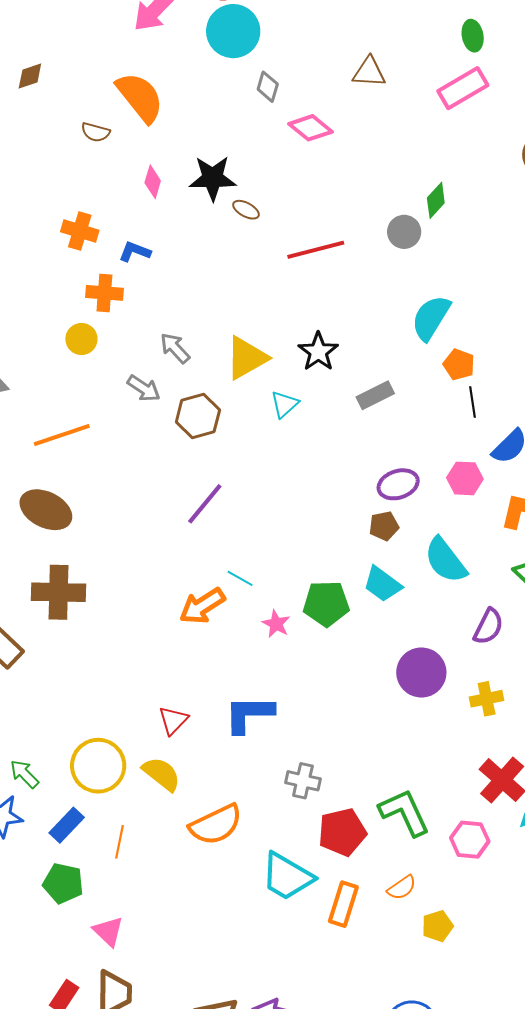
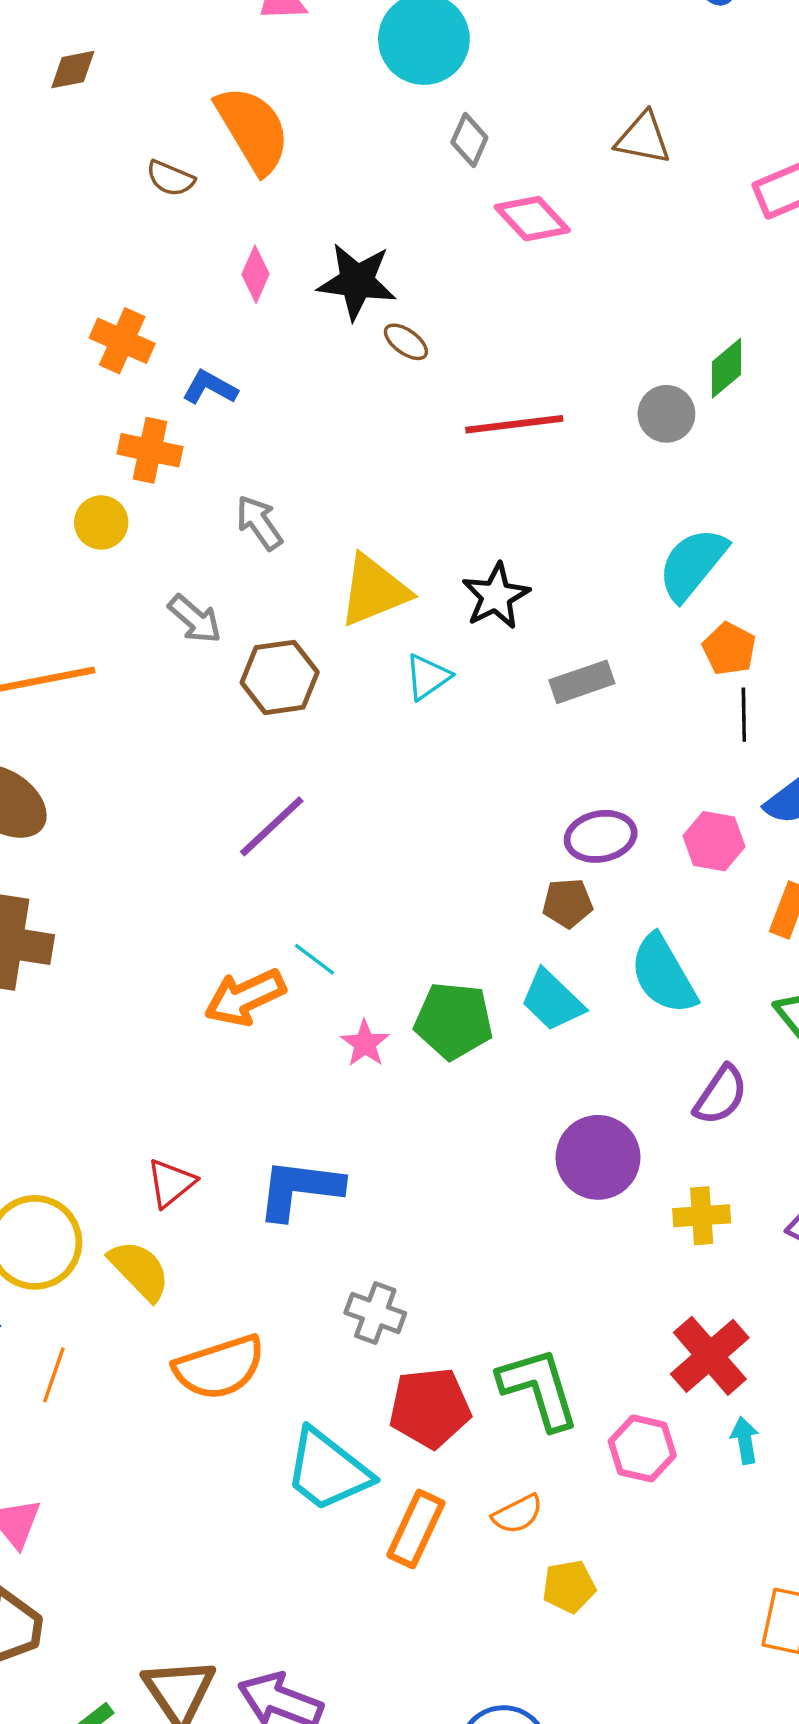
gray arrow: (175, 348) -> (259, 523), moved

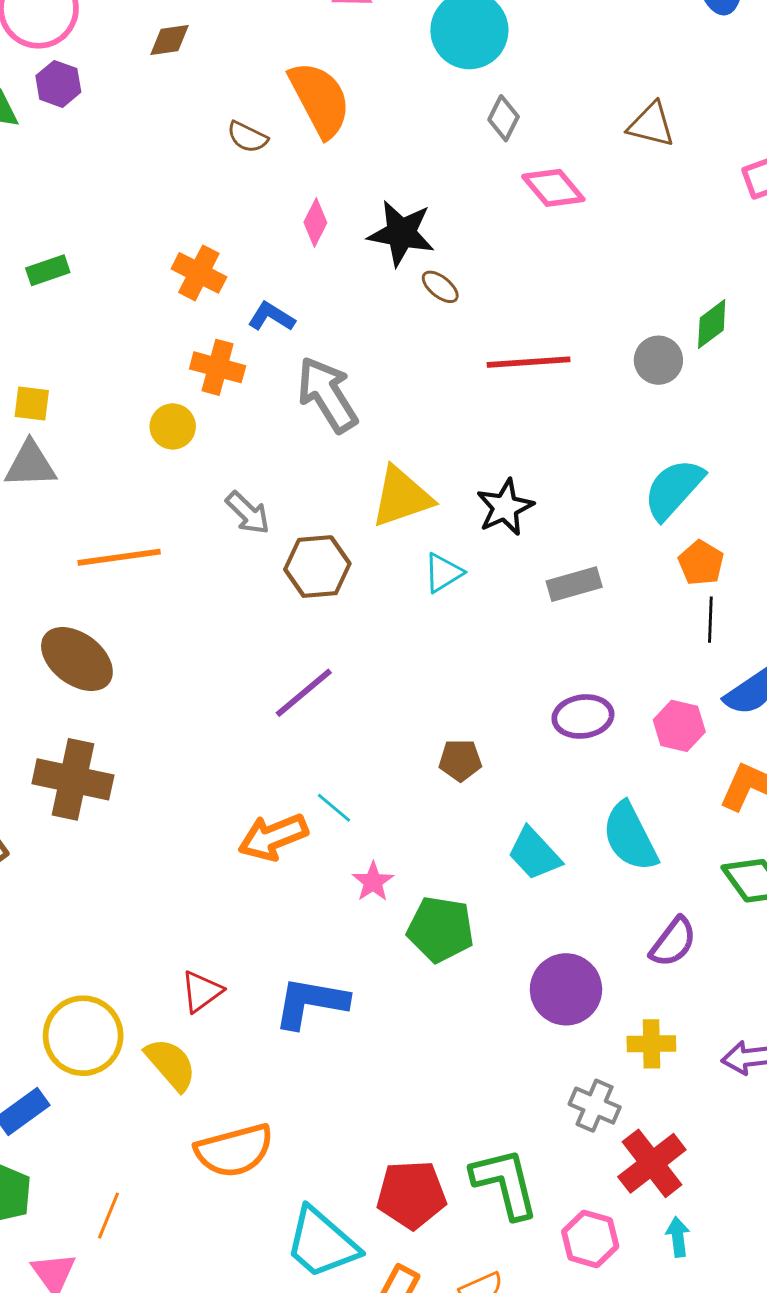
gray arrow: (259, 523) -> (327, 395), moved, size x1.6
brown pentagon: (568, 903) -> (460, 760), moved
green pentagon: (454, 1021) -> (441, 929), moved
gray cross: (375, 1313) -> (595, 1106), moved
orange line: (54, 1375) -> (108, 1216), moved

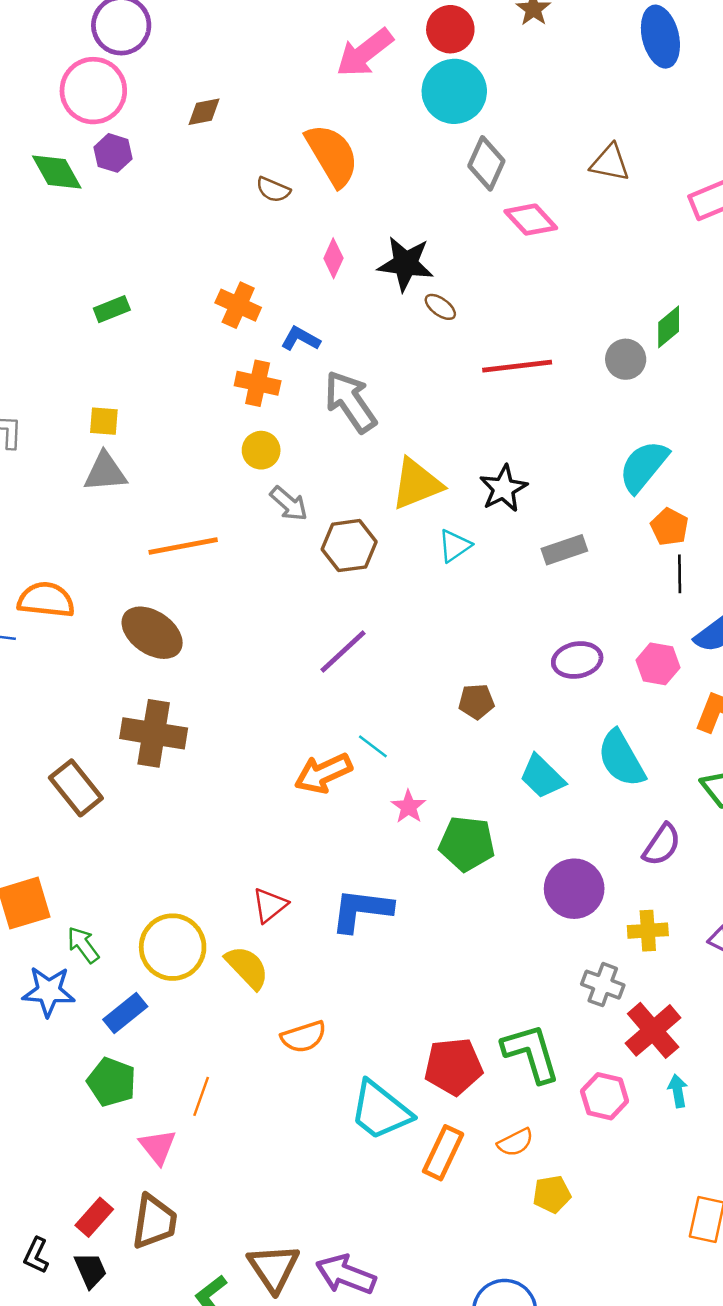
gray diamond: (504, 118) -> (486, 163), size x1.4
yellow circle: (173, 426) -> (261, 450), moved
orange semicircle: (234, 1150) -> (304, 1037), size x0.7

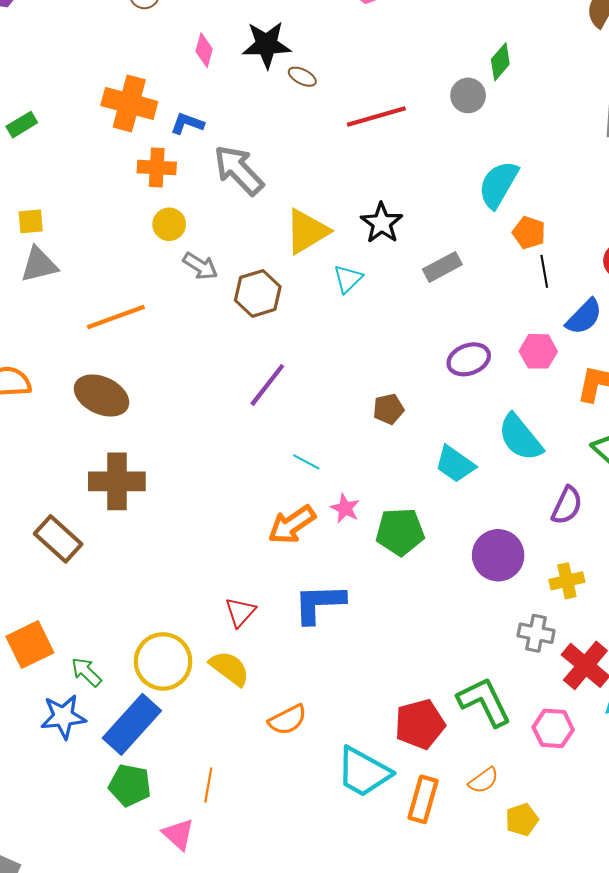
orange cross: (238, 305) -> (129, 103), size x1.4
orange arrow: (323, 773) -> (292, 525), moved
blue rectangle: (125, 1013) -> (132, 724), size x1.6

